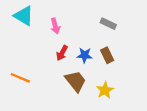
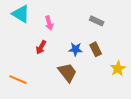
red arrow: (62, 53) -> (41, 47), moved
orange line: (20, 78) -> (18, 80), moved
yellow star: (105, 90) -> (118, 68), moved

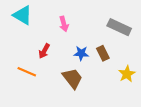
gray rectangle: (97, 21) -> (119, 27), moved, size x1.5
pink arrow: (49, 23) -> (64, 24), moved
orange line: (18, 80) -> (27, 72), moved

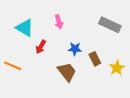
cyan triangle: (22, 15) -> (25, 28), moved
brown rectangle: (103, 53) -> (95, 59), moved
orange line: (27, 72) -> (13, 66), moved

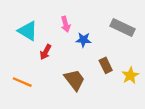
blue star: (75, 49) -> (83, 40), moved
orange line: (13, 66) -> (22, 82), moved

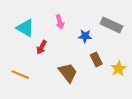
blue star: (83, 40) -> (85, 36), moved

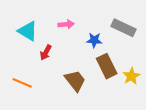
pink arrow: (60, 22) -> (66, 24), turned -80
brown rectangle: (96, 59) -> (107, 66), size x1.5

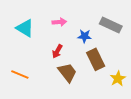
red arrow: (46, 52) -> (57, 51), moved
yellow star: (131, 76) -> (118, 79), moved

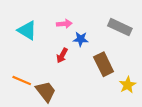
blue star: (85, 36) -> (81, 39), moved
brown trapezoid: (67, 72) -> (46, 91), moved

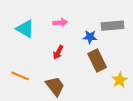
gray rectangle: (120, 27) -> (112, 26), turned -30
blue star: (81, 39) -> (90, 37), moved
brown trapezoid: (46, 91) -> (55, 86), moved

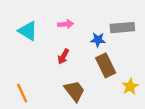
orange line: (20, 76) -> (22, 93), moved, turned 42
brown trapezoid: (55, 86) -> (75, 91), moved

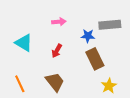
cyan triangle: (28, 31) -> (24, 43), moved
yellow star: (130, 87) -> (109, 86), moved
brown trapezoid: (75, 91) -> (55, 82), moved

